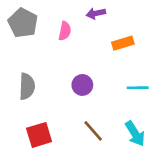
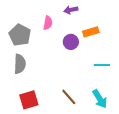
gray pentagon: (23, 23) -> (20, 35), moved
purple circle: (82, 85) -> (71, 42), moved

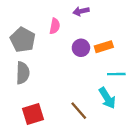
orange rectangle: (91, 32) -> (104, 47), moved
cyan arrow: (100, 99) -> (107, 98), moved

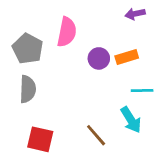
purple arrow: (81, 11) -> (135, 14), moved
pink semicircle: (55, 26) -> (67, 32), size x1.5
red square: (33, 114) -> (40, 139), turned 30

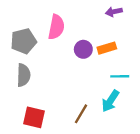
gray pentagon: (28, 49) -> (23, 41), turned 30
cyan arrow: (131, 120) -> (110, 101), turned 65
brown line: (96, 135) -> (81, 114), turned 72

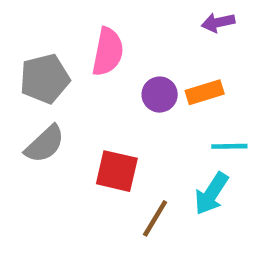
gray semicircle: (23, 75) -> (45, 144), turned 45
red square: (34, 117) -> (117, 171), moved

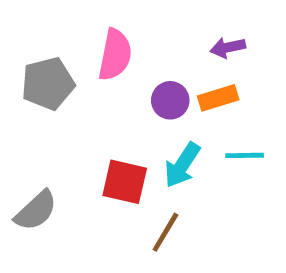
purple arrow: (218, 22) -> (228, 48), moved
gray semicircle: (45, 144) -> (36, 211), moved
cyan arrow: (211, 194) -> (182, 165), moved

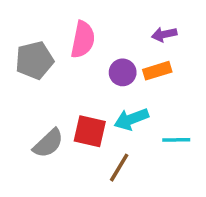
cyan line: (245, 155) -> (176, 140), moved
cyan arrow: (182, 165) -> (131, 119), turned 36
gray semicircle: (36, 211) -> (48, 143), moved

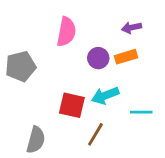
gray pentagon: (34, 60) -> (21, 66), moved
gray semicircle: (48, 143) -> (36, 140), moved, turned -32

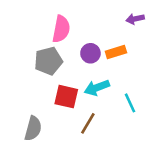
purple arrow: (132, 28) -> (135, 19), moved
gray pentagon: (21, 66) -> (48, 61), moved
cyan line: (141, 112) -> (130, 103), turned 66

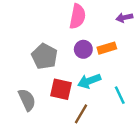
pink semicircle: (61, 29) -> (77, 16), moved
gray pentagon: (48, 61) -> (45, 56), turned -30
gray semicircle: (33, 128) -> (27, 100), moved, turned -40

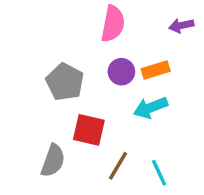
cyan arrow: (89, 81) -> (151, 108), moved
cyan line: (120, 95) -> (159, 173), moved
gray semicircle: (27, 100) -> (53, 161), moved, turned 45

